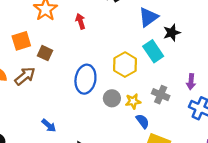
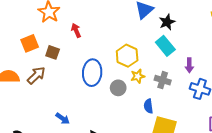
red arrow: (80, 21) -> (76, 30), moved
cyan rectangle: (153, 51) -> (165, 46), moved
yellow star: (133, 101) -> (138, 76), moved
blue semicircle: (143, 121) -> (148, 106), turned -144

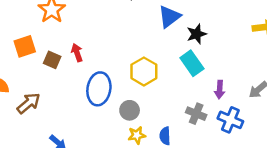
red arrow: (76, 30) -> (77, 53), moved
brown arrow: (36, 75) -> (28, 103), moved
yellow star: (138, 76) -> (137, 135), moved
gray cross: (163, 80) -> (196, 114), moved

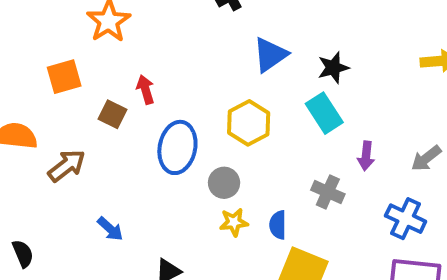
blue triangle: (169, 17) -> (270, 55), moved
brown square: (52, 60) -> (113, 114), moved
blue cross: (230, 120) -> (406, 219), moved

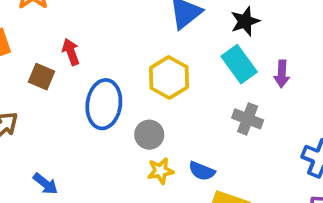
purple arrow: (366, 156) -> (282, 74), moved
gray cross: (328, 192) -> (248, 119), moved
blue semicircle: (278, 225) -> (202, 171), turned -65

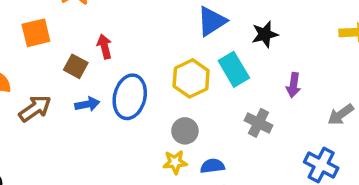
cyan rectangle: (239, 64) -> (234, 69), moved
gray circle: (149, 135) -> (185, 131), moved
blue semicircle: (202, 171) -> (212, 166), turned 145
blue arrow: (45, 184) -> (87, 104), moved, turned -55

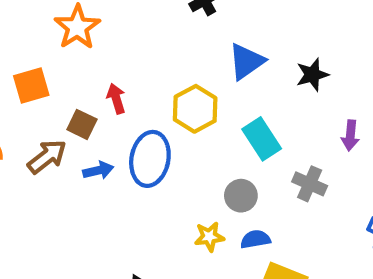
cyan rectangle: (234, 69) -> (262, 139), moved
yellow hexagon: (191, 78) -> (195, 109), moved
brown arrow: (35, 108) -> (47, 157), moved
gray circle: (185, 131) -> (241, 196), moved

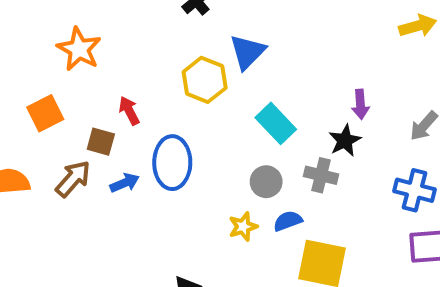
black star: (312, 75) -> (345, 140), moved
yellow hexagon: (195, 109) -> (205, 80), moved
gray cross: (310, 184) -> (321, 175), moved

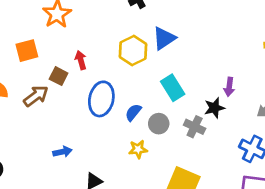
blue arrow: (125, 183) -> (62, 152), moved
blue semicircle: (288, 221) -> (133, 112), moved, turned -42

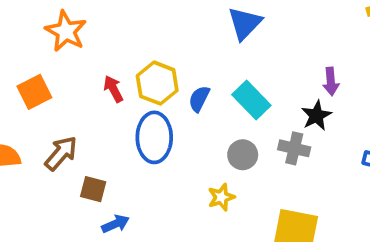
blue triangle: (164, 38) -> (245, 23), moved
yellow hexagon: (133, 51) -> (157, 83), moved
brown square: (59, 76) -> (93, 189), moved
blue semicircle: (133, 112) -> (199, 99), moved

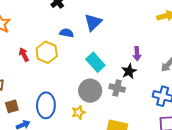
blue semicircle: (199, 99) -> (67, 33), moved, turned 72
blue ellipse: (154, 137) -> (46, 105), moved
gray circle: (243, 155) -> (90, 91), size x1.5
brown square: (93, 189) -> (12, 106), turned -32

